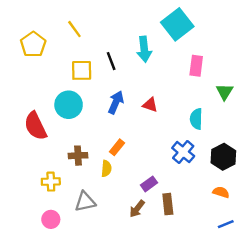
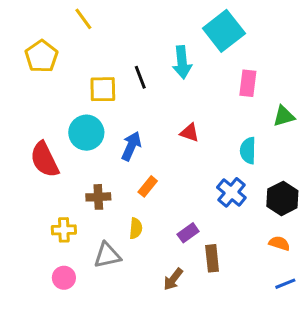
yellow line: (74, 29) -> (83, 19), moved
green triangle: (225, 92) -> (284, 116), turned 42
blue arrow: (116, 102) -> (131, 146), moved
yellow semicircle: (106, 169) -> (136, 228), moved
brown arrow: (137, 209) -> (173, 279), moved

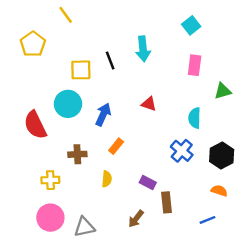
cyan square: (224, 31) -> (191, 25), moved, size x0.6
purple rectangle: (188, 233) -> (148, 182), turned 63
gray triangle: (107, 255) -> (84, 227), moved
pink circle: (64, 278) -> (50, 218), size x1.5
blue line: (285, 284) -> (207, 220), moved

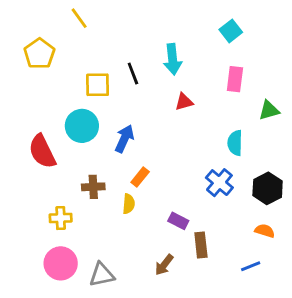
red triangle: (149, 104) -> (184, 102), moved, turned -35
yellow semicircle: (107, 179) -> (129, 204), moved

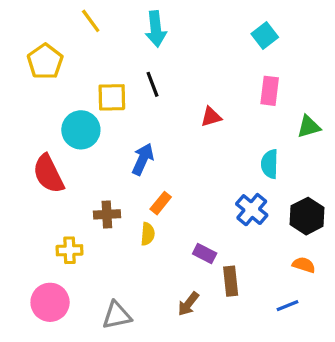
cyan arrow: (173, 59) -> (156, 29), moved
cyan circle: (82, 126) -> (81, 130), moved
pink circle: (61, 263) -> (50, 302), moved

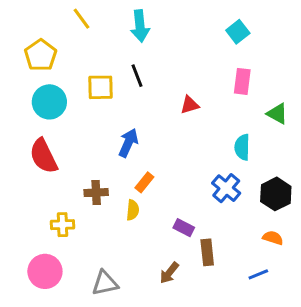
green triangle: (309, 127) -> (277, 114), turned 45
cyan circle: (81, 130) -> (49, 102), moved

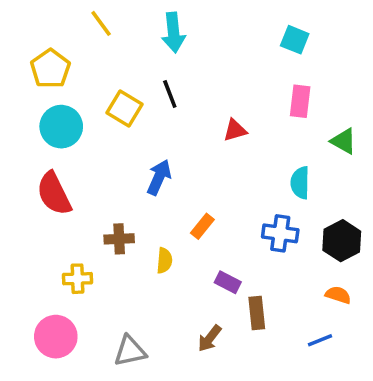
cyan square: (238, 32) -> (295, 40), turned -30
yellow square: (101, 87) -> (125, 109), turned 32
orange rectangle: (144, 182) -> (202, 226), moved
blue cross: (226, 188) -> (280, 233), turned -32

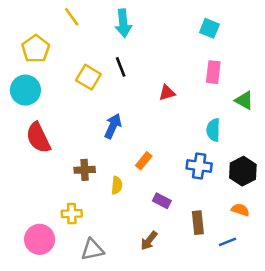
cyan circle: (61, 127) -> (25, 90), moved
yellow cross: (77, 279) -> (72, 214), moved
brown rectangle: (257, 313) -> (198, 223), moved

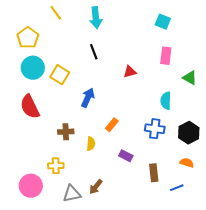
yellow square: (88, 77) -> (60, 75), moved
cyan circle: (25, 90) -> (33, 68), moved
brown arrow: (149, 241) -> (96, 187), moved

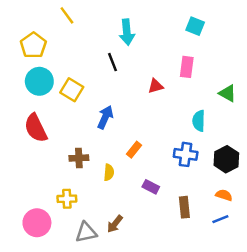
cyan arrow: (96, 18) -> (127, 32), moved
pink rectangle: (166, 56) -> (187, 67), moved
blue line: (177, 188) -> (220, 219), moved

